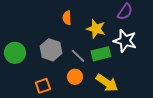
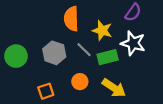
orange semicircle: (67, 18) -> (71, 19), size x1.6
gray line: (78, 56) -> (84, 50), moved

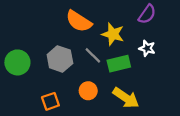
orange semicircle: (71, 19) -> (79, 21), turned -55
white star: (133, 43) -> (147, 48), size x0.6

